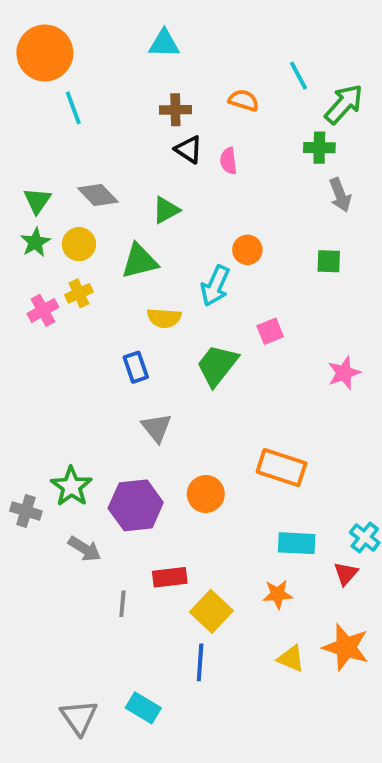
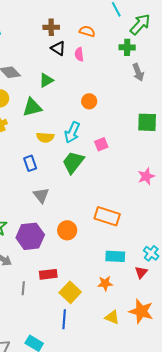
orange semicircle: (244, 100) -> (87, 31), moved
green square: (329, 261) -> (147, 122), moved, size x1.5
cyan arrow: (215, 286) -> (72, 132), moved
pink star: (344, 373) -> (146, 176), moved

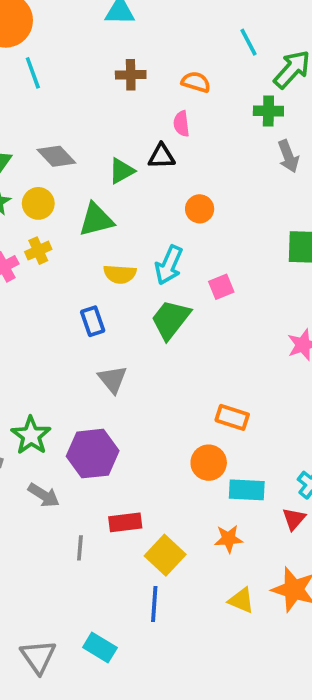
black triangle: (58, 48) -> (162, 156), moved, turned -35
orange rectangle: (107, 216) -> (232, 417), size x0.7
orange circle: (67, 230) -> (209, 463), moved

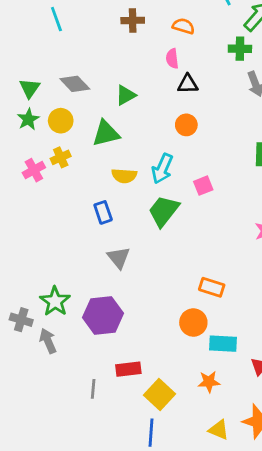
black triangle: (162, 156) -> (188, 84), moved
gray arrow: (44, 495) -> (48, 341), moved, turned -145

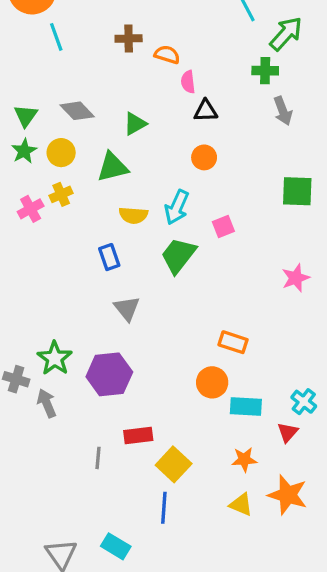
brown cross: (133, 20) -> (129, 39), moved
orange semicircle: (183, 26) -> (167, 55), moved
orange star: (209, 382) -> (244, 460), moved

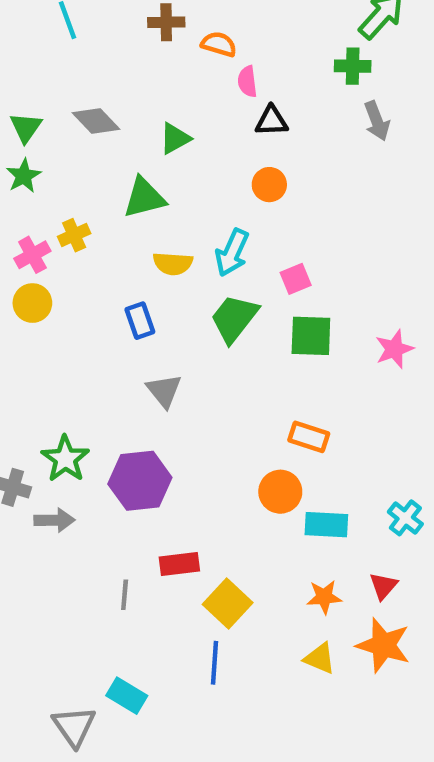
yellow circle: (61, 153) -> (32, 303), moved
green square: (297, 191) -> (311, 336), moved
gray arrow: (47, 403) -> (54, 520), turned 112
red triangle: (288, 432) -> (383, 586), moved
cyan rectangle: (116, 546) -> (127, 696), moved

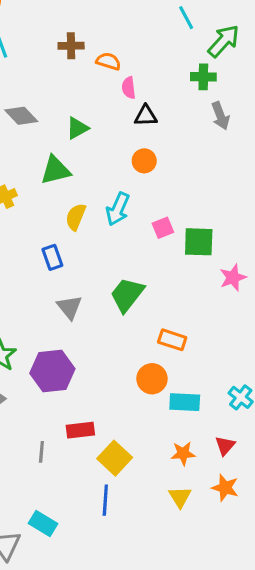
yellow semicircle: (173, 264) -> (76, 217), turned 108
green trapezoid: (234, 318) -> (127, 295), moved
green square: (311, 336) -> (199, 242), moved
orange star: (383, 645) -> (225, 488), size x0.7
yellow triangle: (320, 658) -> (180, 497), turned 35

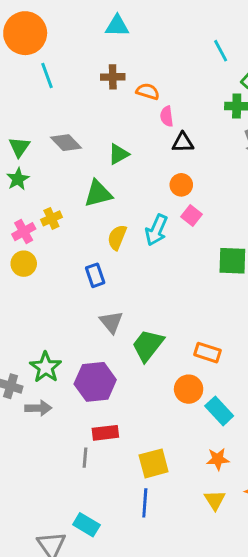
pink square: (163, 228) -> (191, 215), moved, turned -30
green trapezoid: (127, 295) -> (148, 345), moved
cyan rectangle: (185, 402) -> (219, 411), turned 44
red rectangle: (80, 430) -> (105, 433), moved
yellow square: (115, 458) -> (154, 463), turned 32

